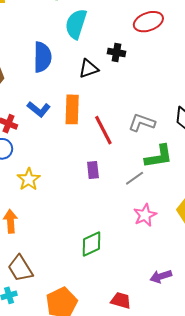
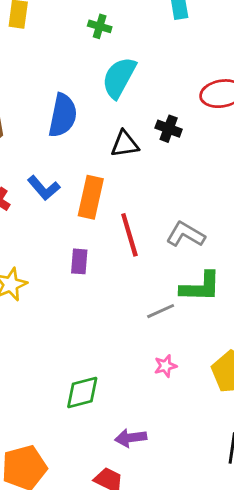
purple rectangle: (93, 170) -> (79, 261), moved
pink star: (145, 215) -> (165, 366), size x0.7
purple arrow: (161, 276) -> (131, 438), moved

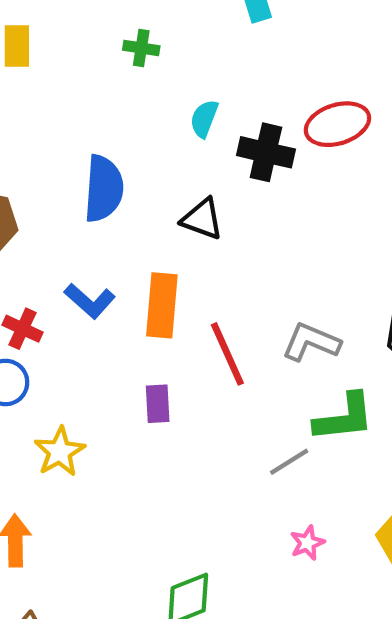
cyan semicircle: (119, 78) -> (204, 119), moved, size x0.6
black cross: (169, 129) -> (266, 152), moved, size x1.4
black triangle: (125, 144) -> (202, 219), turned 36

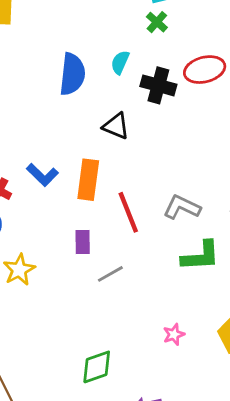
green cross: (141, 48) -> (157, 22), moved, turned 30
blue semicircle: (104, 189) -> (72, 74), moved
gray line: (289, 462) -> (110, 274), moved

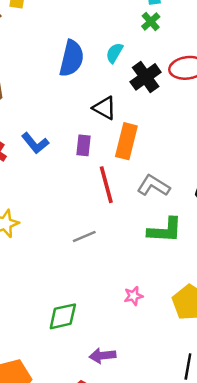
black cross: (158, 85) -> (146, 77), turned 32
orange rectangle: (88, 180) -> (126, 141), moved
purple rectangle: (83, 242) -> (84, 145), moved

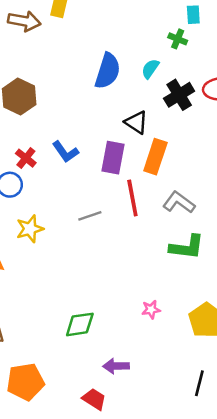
green cross: (151, 22) -> (178, 39), moved, turned -30
purple rectangle: (84, 145) -> (113, 158), size x1.5
gray line: (84, 237) -> (90, 216), moved

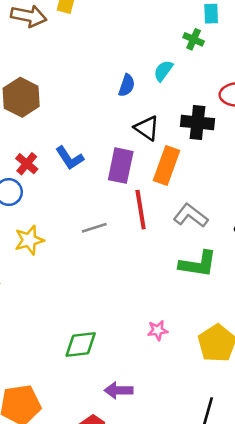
blue semicircle: (108, 71) -> (127, 85), moved, size x0.6
black cross: (179, 95) -> (198, 122), moved, turned 36

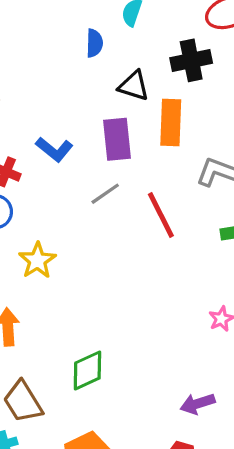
red line: (141, 210) -> (161, 215), moved
gray line: (94, 228) -> (105, 194), moved
green diamond: (81, 345) -> (87, 371), moved

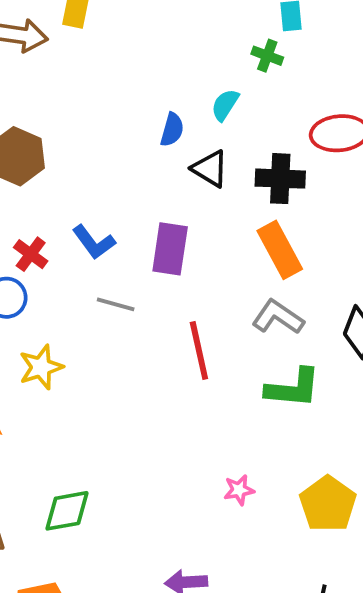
black triangle: (134, 86) -> (210, 169), moved
orange rectangle: (171, 122) -> (280, 250), moved, turned -45
gray line: (105, 194) -> (116, 304), moved, turned 36

